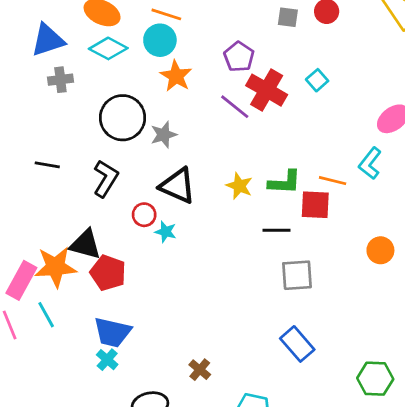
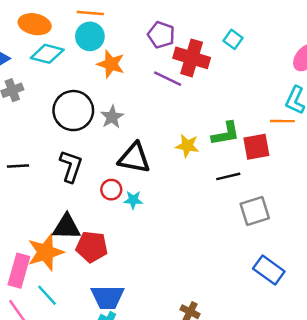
orange line: (333, 181) -> (282, 121), moved

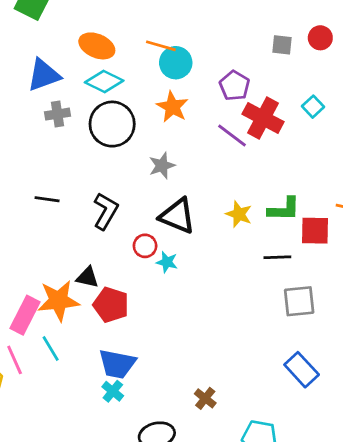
cyan circle: (90, 36) -> (176, 63), moved
black circle: (73, 111) -> (112, 124), moved
black triangle: (67, 227) -> (87, 277), size x0.7

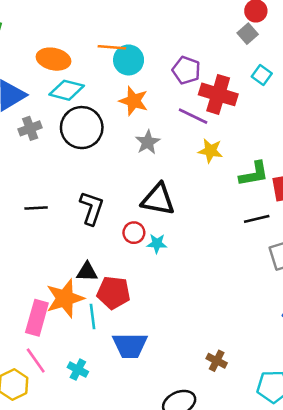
gray square: (282, 45) -> (248, 34), moved, turned -36
gray star: (162, 166) -> (148, 142), moved
yellow star: (239, 214) -> (210, 151), moved
cyan line: (51, 348) -> (92, 317), moved, turned 35
cyan cross: (113, 391) -> (78, 370), moved

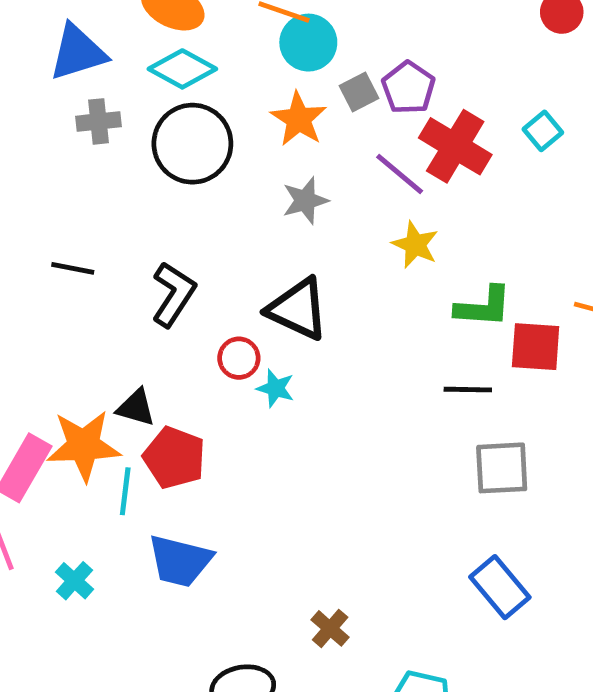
gray square: (248, 34) -> (359, 92), moved

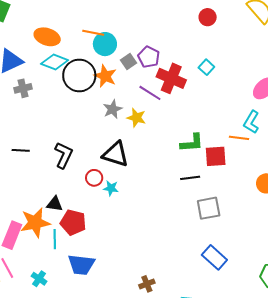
black circle: (192, 144) -> (79, 75), moved
yellow star: (415, 245) -> (136, 118), moved
brown cross: (330, 628) -> (147, 284), turned 35

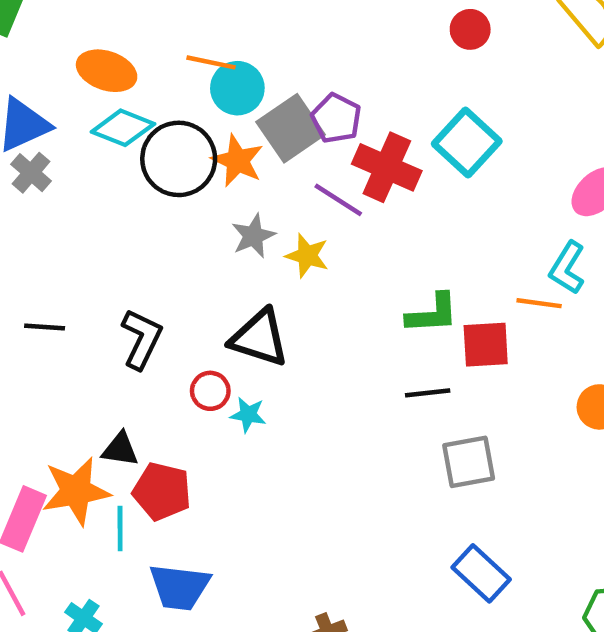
gray square: (129, 62) -> (291, 128), size x1.8
cyan square: (206, 67) -> (467, 143), size x1.8
gray cross: (23, 88) -> (31, 173), moved, turned -36

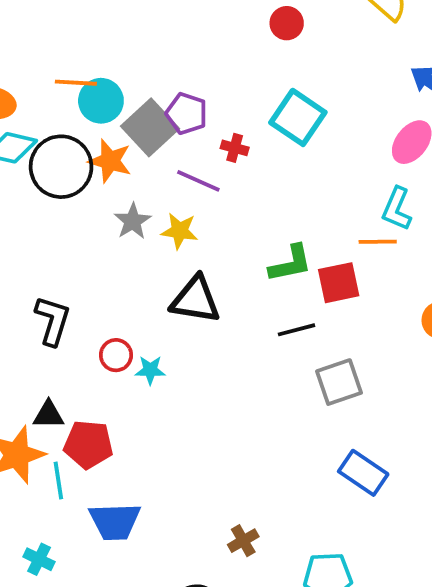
red cross: (387, 167) -> (235, 148), size x0.5
black triangle: (259, 338) -> (195, 300), moved

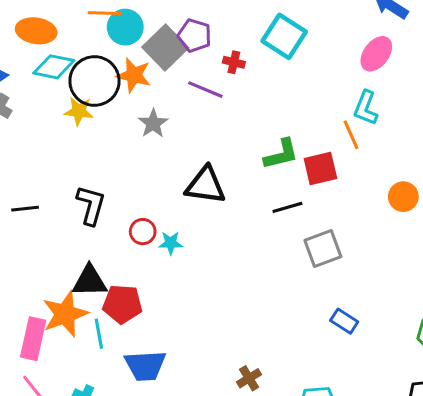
yellow star: (180, 231) -> (79, 111), moved
orange line: (378, 242) -> (351, 135), turned 68
black triangle: (49, 415) -> (90, 281), size x1.4
blue rectangle: (363, 473) -> (344, 321), size x0.7

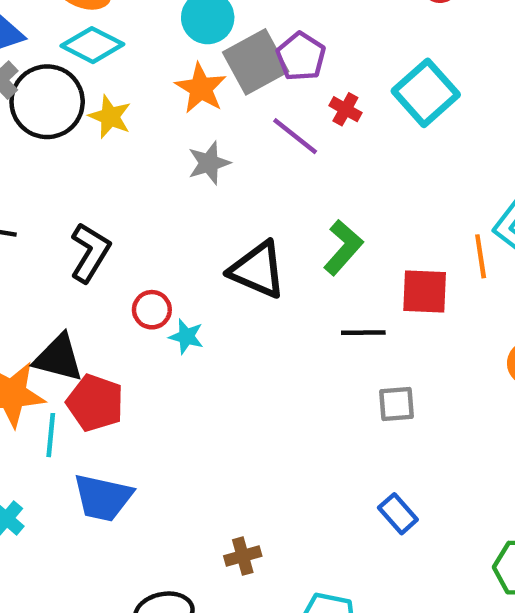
black circle: (94, 81) -> (47, 102), moved
green L-shape: (281, 154) -> (343, 247), moved, turned -51
gray square: (323, 249) -> (397, 404), size x0.7

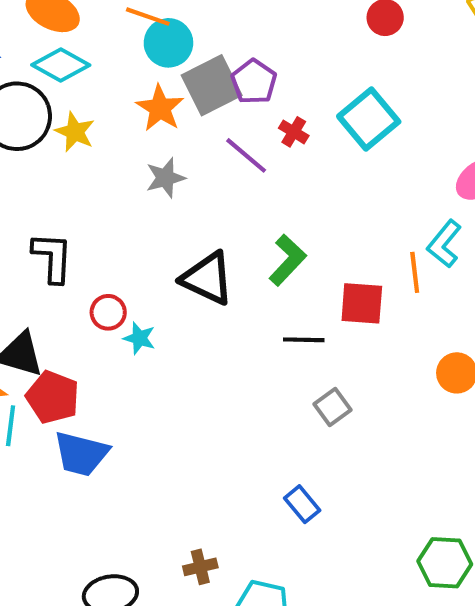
black L-shape: (90, 253) -> (52, 257), turned -30
gray square: (397, 404) -> (332, 407), turned -33
blue trapezoid: (103, 498) -> (81, 454), moved
blue rectangle: (398, 514) -> (302, 504), moved
brown cross: (243, 556) -> (200, 567), moved

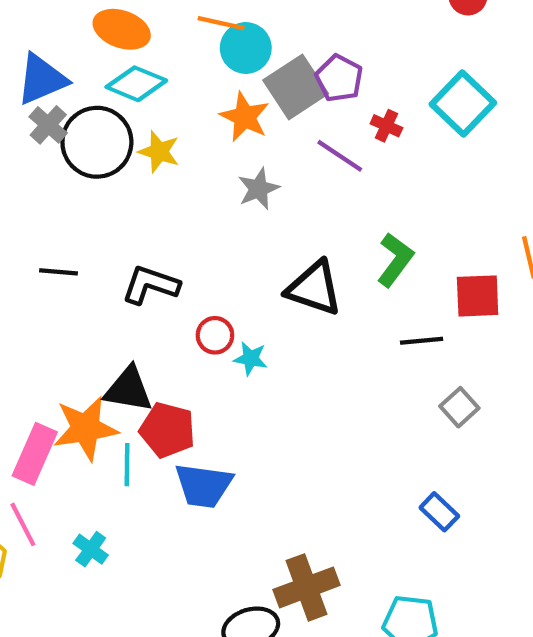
black L-shape: (52, 257) -> (151, 285), turned -68
brown cross: (200, 567) -> (307, 587), moved, size x1.8

